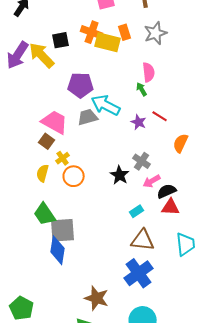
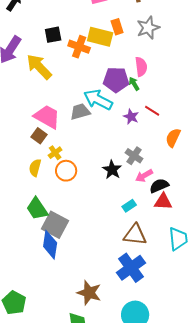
orange cross: (92, 32) -> (79, 47), moved
yellow arrow: (42, 55) -> (39, 67), moved
purple pentagon: (81, 85) -> (116, 80), moved
gray square: (63, 230) -> (55, 225), turned 32

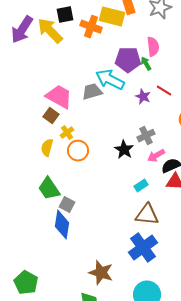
yellow arrow: (39, 67) -> (50, 31), moved
gray cross: (134, 156) -> (146, 136), turned 30
gray square: (55, 225) -> (67, 205), size x0.6

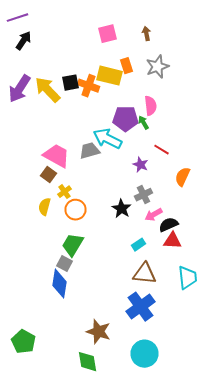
black square: (65, 15) -> (70, 83), moved
purple star: (143, 97) -> (140, 165), moved
green trapezoid: (49, 189) -> (72, 245), moved, turned 65

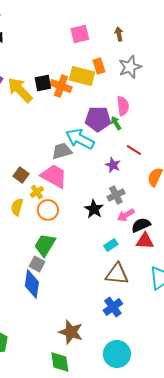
pink trapezoid: (56, 156) -> (54, 176), moved
blue cross: (140, 307) -> (113, 307), size x0.7

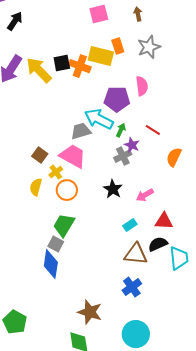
green arrow: (116, 123) -> (121, 130), moved, turned 56
gray cross: (116, 195) -> (123, 156), moved
black semicircle: (141, 225) -> (158, 244), moved

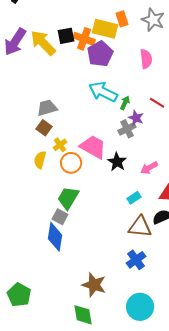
gray star: (149, 47) -> (153, 20), turned -30
purple pentagon: (117, 99) -> (100, 54), moved, turned -30
gray trapezoid: (81, 131) -> (47, 108), moved
pink trapezoid: (73, 156) -> (93, 147), moved

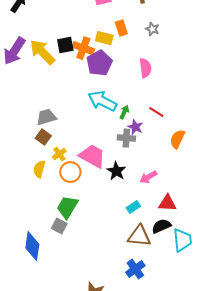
gray star: (153, 20) -> (152, 29), size x0.6
yellow rectangle: (105, 29) -> (104, 38), size x0.7
gray cross: (127, 129) -> (126, 138), turned 30
blue diamond: (55, 237) -> (32, 246), moved

